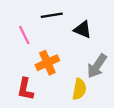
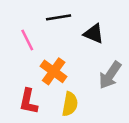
orange cross: (47, 63) -> (54, 71), turned -30
yellow semicircle: (79, 89) -> (70, 104), moved

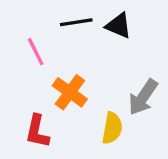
black triangle: (94, 34) -> (119, 26), moved
yellow semicircle: (70, 104) -> (112, 128), moved

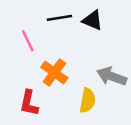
gray arrow: (143, 97) -> (112, 76), turned 76

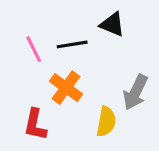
black line: (59, 18) -> (72, 44), moved
gray arrow: (112, 76) -> (135, 92), turned -84

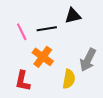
black triangle: (112, 24) -> (73, 16), turned -36

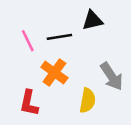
gray arrow: (88, 60) -> (112, 76), turned -60

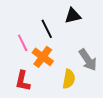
black line: (59, 37) -> (47, 29), turned 72
pink line: (28, 41) -> (23, 43), moved

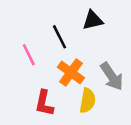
orange cross: (43, 57) -> (71, 73), moved
red L-shape: (23, 81) -> (44, 103), moved

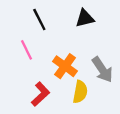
black line: (59, 37) -> (39, 20), moved
red L-shape: (44, 103) -> (40, 94), turned -145

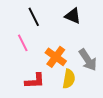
black triangle: (85, 18) -> (73, 16), turned 36
red L-shape: (40, 94) -> (35, 81), turned 40

